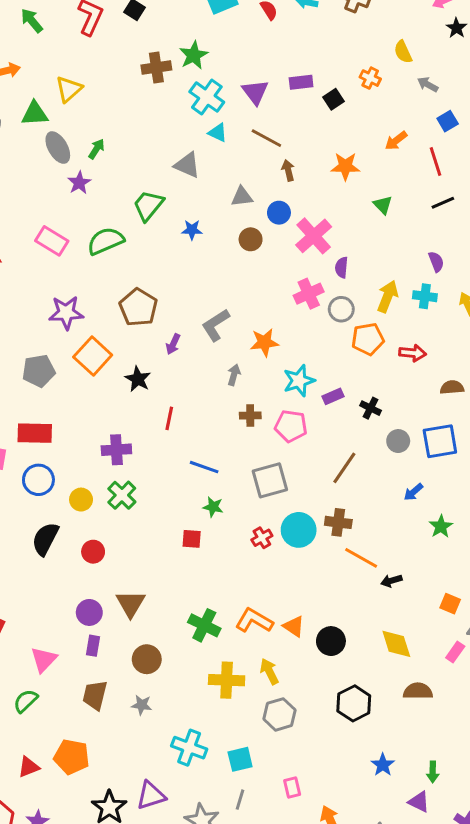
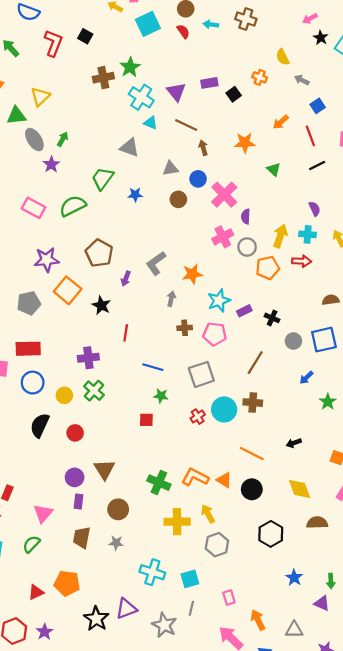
red arrow: (413, 353) -> (302, 261), moved
orange line: (361, 558) -> (252, 453), moved

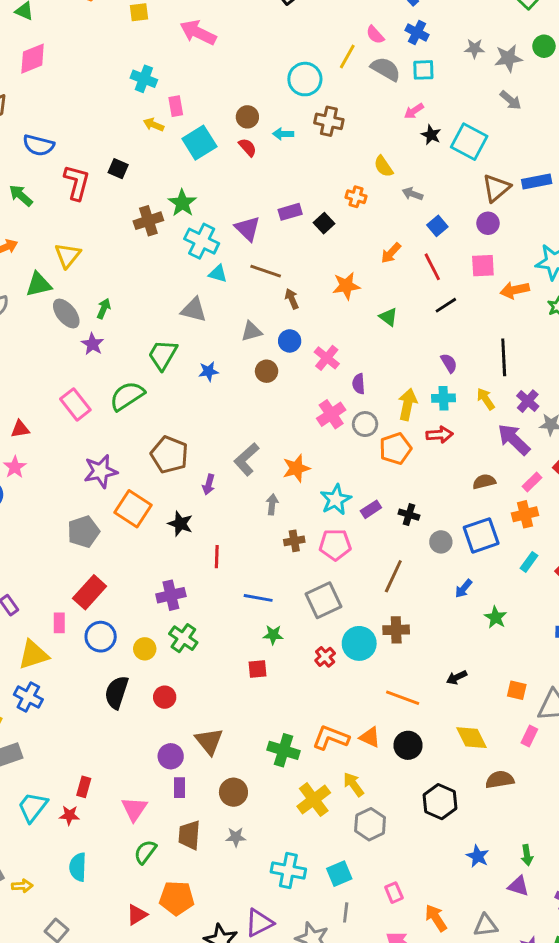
pink cross: (224, 195) -> (327, 358), size x0.7
pink rectangle: (33, 208) -> (75, 404), turned 30
red rectangle: (28, 349) -> (90, 592), turned -40
yellow cross: (177, 522) -> (314, 800), turned -30
green semicircle: (31, 544) -> (145, 852), moved

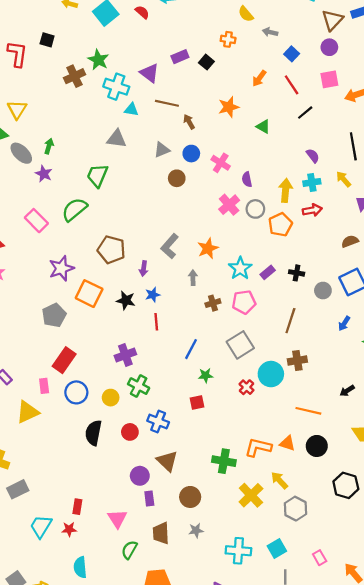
blue star: (209, 371) -> (153, 295), moved
blue line: (258, 598) -> (191, 349), turned -65
blue cross: (28, 697) -> (158, 421), moved

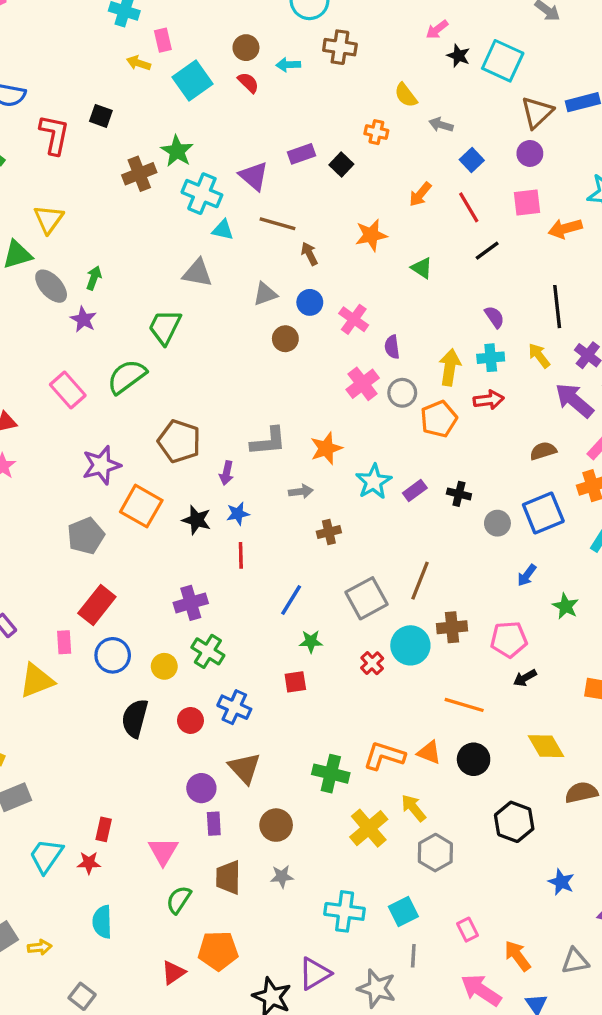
gray L-shape: (170, 246) -> (268, 441), turned -140
gray arrow: (193, 278) -> (301, 491), turned 80
pink pentagon: (244, 302) -> (509, 639), moved
brown line: (290, 321) -> (420, 581), moved

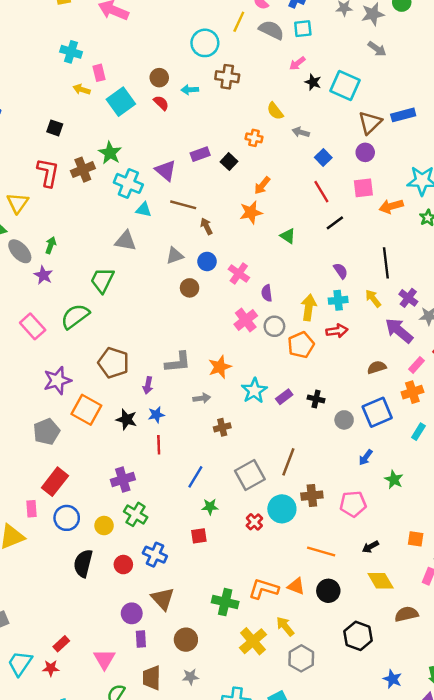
red L-shape: (54, 135) -> (48, 173), moved
orange arrow: (420, 194) -> (262, 186), moved
black arrow: (525, 678) -> (370, 547), moved
red rectangle: (104, 829) -> (61, 644), turned 35

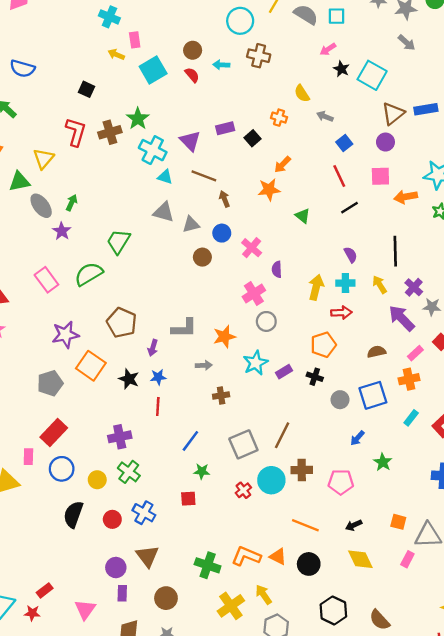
gray triangle: (126, 241) -> (164, 212), moved
gray circle: (274, 326) -> (266, 321), moved
orange pentagon: (301, 345) -> (323, 345), moved
brown semicircle: (406, 614) -> (380, 620), moved, turned -125

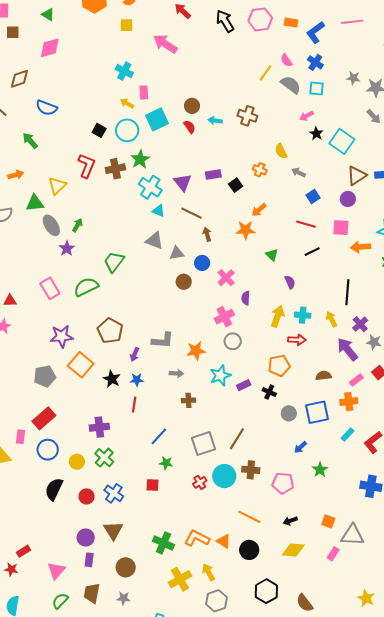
cyan circle: (240, 21) -> (127, 130), moved
red line: (339, 176) -> (306, 224), turned -54
purple semicircle: (351, 255) -> (290, 282), moved
yellow diamond: (360, 559) -> (293, 550), turned -65

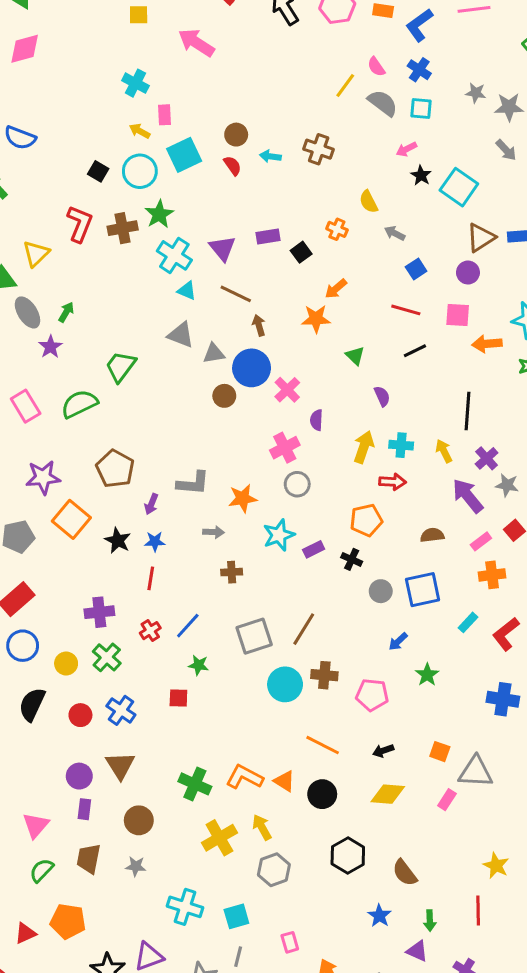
blue circle: (202, 263) -> (252, 368), size x1.6
orange cross: (349, 402) -> (492, 575), moved
red cross: (200, 482) -> (150, 631), moved

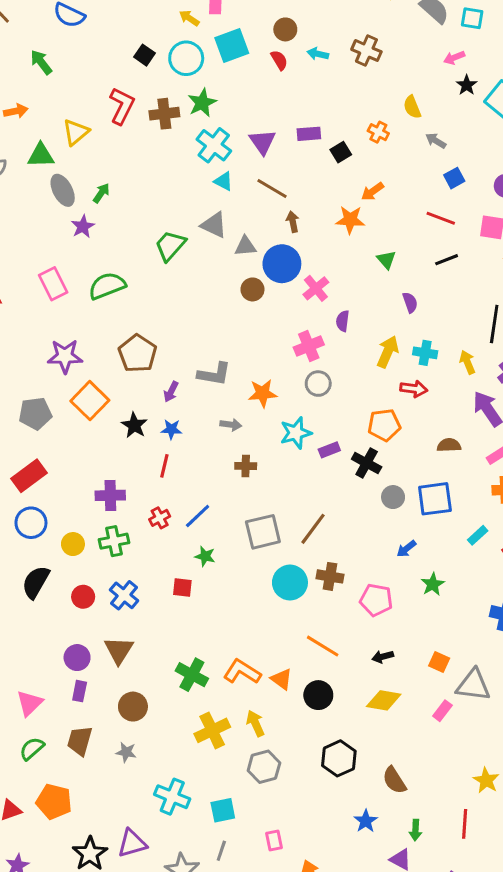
green trapezoid: (121, 366) -> (170, 246), moved
black cross: (352, 559) -> (367, 463), size x1.4
green cross: (107, 657) -> (114, 541), turned 32

